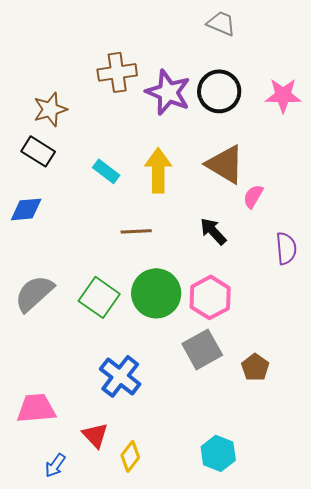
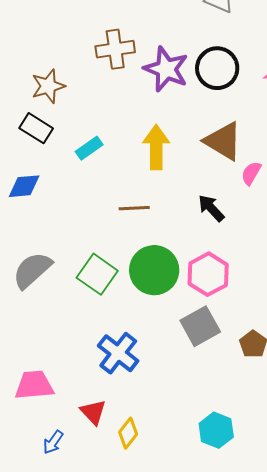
cyan rectangle: (106, 171) -> (89, 148), moved, turned -72

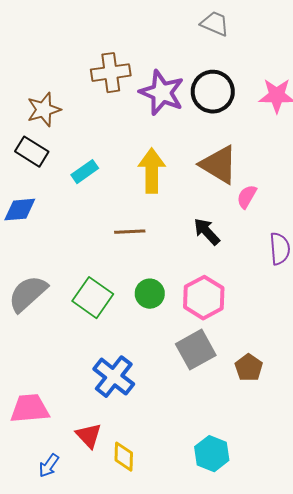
green circle: (154, 270) -> (150, 294), size x0.6
yellow diamond: (128, 433) -> (124, 457), turned -36

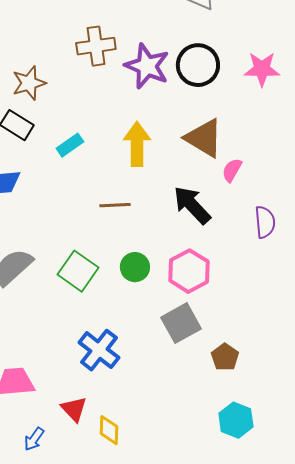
black arrow: (207, 232) -> (192, 205), size x1.4
brown pentagon: (249, 368) -> (225, 357), moved
cyan hexagon: (212, 454) -> (236, 420), moved

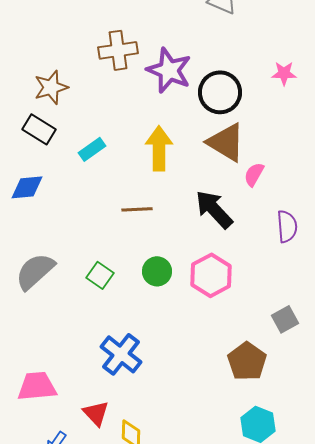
black circle: (198, 65) -> (220, 92), moved
pink star: (262, 69) -> (284, 73), size x0.7
green square: (78, 271) -> (100, 275), size x0.7
gray square: (181, 323) -> (285, 319), moved, size x0.7
brown pentagon: (225, 357) -> (247, 361), size x1.4

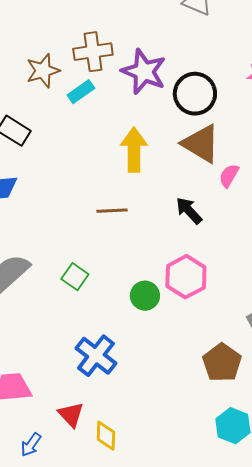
brown star: (51, 87) -> (43, 71), moved
cyan rectangle: (92, 149) -> (81, 92), moved
black arrow: (214, 209) -> (189, 211), size x0.7
green circle: (157, 271) -> (145, 296), moved

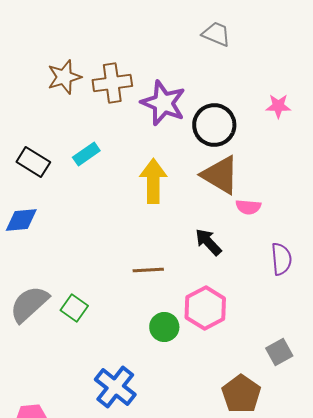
brown star: (43, 71) -> (64, 77), moved
cyan rectangle: (81, 92) -> (86, 154), moved
pink semicircle: (229, 176) -> (248, 207), turned -115
brown line: (112, 211) -> (148, 270), moved
green square: (75, 277) -> (74, 308), moved

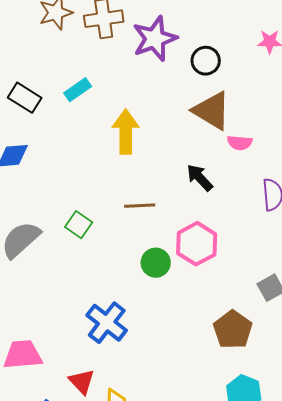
purple star: (163, 103) -> (155, 39), turned 30
black circle: (214, 125) -> (206, 61), size x0.7
yellow arrow: (153, 181) -> (126, 132), moved
green square: (74, 308) -> (79, 225), moved

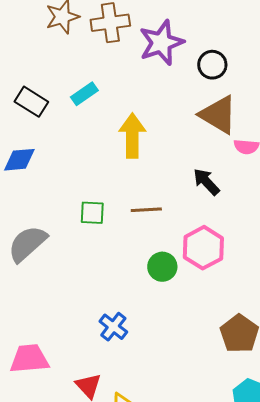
green square: (79, 225) -> (92, 213), moved, turned -32
blue cross: (107, 323) -> (113, 327), size x0.7

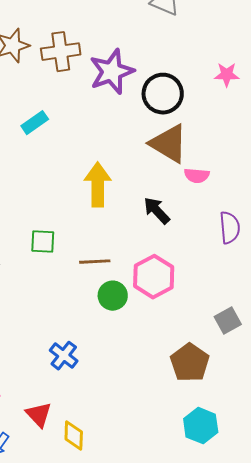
black circle: (212, 65) -> (163, 94), size x1.4
yellow arrow: (132, 136) -> (98, 185), moved
brown line: (146, 210) -> (95, 262), moved

